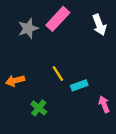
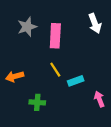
pink rectangle: (58, 19) -> (55, 36), moved, turned -40
green cross: (39, 108) -> (37, 102), turned -35

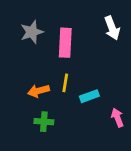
yellow line: (55, 70) -> (65, 83), turned 42
orange arrow: (15, 76) -> (39, 91), moved

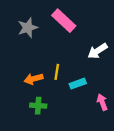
white arrow: (112, 28) -> (98, 51), moved, turned 78
pink rectangle: (65, 43) -> (64, 21), moved, turned -50

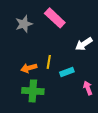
green cross: (38, 106) -> (33, 91), size x1.5

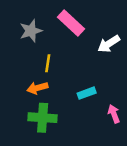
white arrow: (84, 44) -> (109, 44), moved
yellow line: (49, 62) -> (48, 63), moved

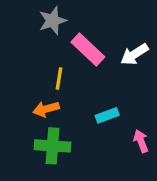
pink rectangle: (71, 23) -> (88, 50), moved
gray star: (31, 31) -> (53, 21), moved

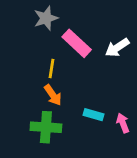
orange arrow: (46, 109) -> (53, 95), moved, turned -110
cyan rectangle: (107, 115) -> (93, 115), moved, turned 36

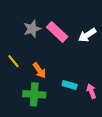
gray star: (46, 18) -> (32, 29), moved
yellow line: (51, 68) -> (13, 61), moved, turned -48

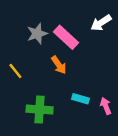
white arrow: (87, 35) -> (101, 23), moved
orange arrow: (39, 70) -> (59, 65), moved

